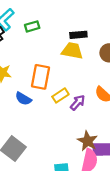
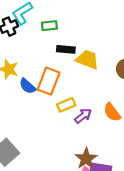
black rectangle: (78, 35) -> (66, 49), moved
blue semicircle: (23, 99) -> (28, 86), moved

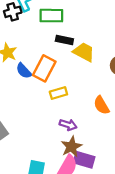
green rectangle: (49, 26) -> (51, 16), size x1.5
purple arrow: (83, 116) -> (68, 125), moved, turned 49

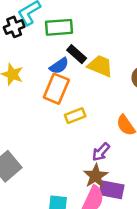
black rectangle: (64, 40) -> (77, 54), turned 35
blue semicircle: (24, 71) -> (59, 66), moved, turned -77
purple arrow: (68, 125) -> (101, 152), moved, turned 119

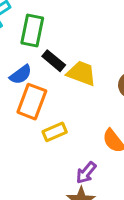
green rectangle: (59, 27) -> (32, 30), turned -72
blue semicircle: (59, 66) -> (21, 75), moved

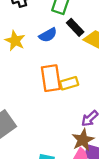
orange rectangle: (32, 102) -> (51, 78), moved, turned -36

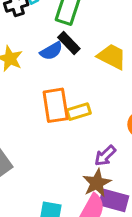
black rectangle: (75, 27) -> (69, 43), moved

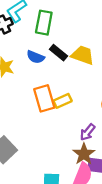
black rectangle: (69, 43) -> (58, 53), moved
blue semicircle: (51, 51) -> (35, 57), turned 60

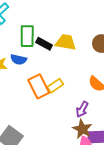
green rectangle: (44, 23) -> (27, 36), moved
blue semicircle: (35, 57) -> (19, 59), moved

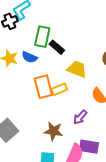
yellow trapezoid: (66, 42) -> (77, 69), moved
brown star: (82, 129) -> (54, 131), moved, turned -30

